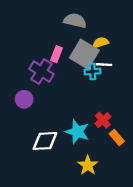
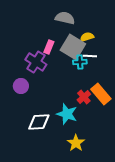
red cross: (103, 120) -> (84, 97), moved
orange rectangle: (117, 137) -> (101, 94), moved, size x1.5

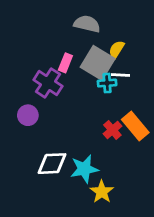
yellow semicircle: (87, 37) -> (116, 49), turned -40
cyan star: (67, 114) -> (84, 169), moved, turned -30

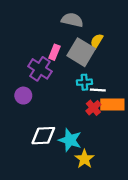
white line: (121, 75) -> (98, 90), moved
cyan cross: (107, 83) -> (84, 82), moved
orange rectangle: (135, 126) -> (112, 104), turned -50
cyan star: (84, 169) -> (70, 140), turned 30

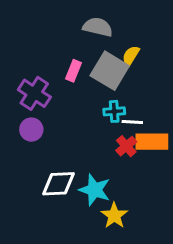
purple cross: (40, 69) -> (34, 93), moved

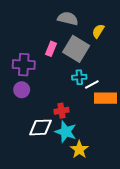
yellow semicircle: (131, 56) -> (98, 31), moved
purple cross: (34, 93) -> (24, 65), turned -30
white line: (132, 122) -> (92, 84), turned -32
red cross: (126, 146) -> (61, 111), moved, turned 32

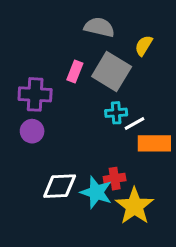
red cross: (61, 111) -> (115, 179), moved
yellow star: (79, 149) -> (134, 206), moved, size x1.4

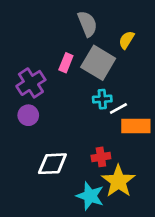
gray semicircle: (99, 27) -> (87, 24), turned 55
purple cross: (35, 94) -> (31, 83), turned -36
cyan star: (96, 192) -> (90, 196), moved

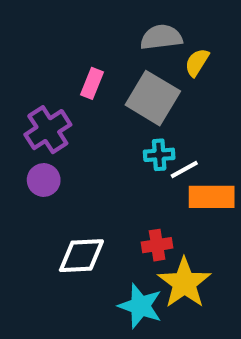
gray semicircle: (87, 24) -> (161, 37), moved, turned -75
pink rectangle: (66, 63) -> (92, 83), moved

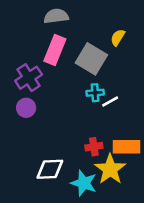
gray semicircle: (161, 37) -> (56, 16), moved
pink rectangle: (92, 83) -> (55, 50), size x1.6
orange rectangle: (212, 197) -> (126, 147), moved
white diamond: (81, 256) -> (50, 169), moved

